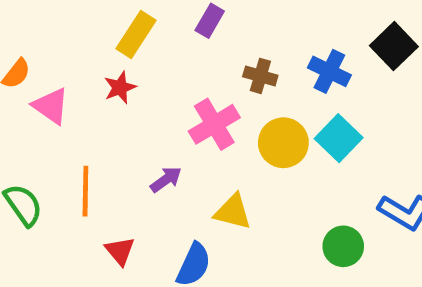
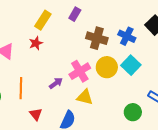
brown cross: (260, 76) -> (97, 38), size x1.5
pink cross: (214, 124) -> (80, 71), moved

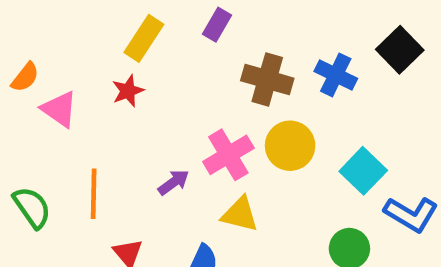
cyan square: (131, 65) -> (363, 171), moved

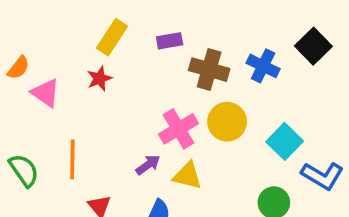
purple rectangle: (217, 25) -> (170, 41), moved, turned 50
purple arrow: (174, 182) -> (148, 165), moved

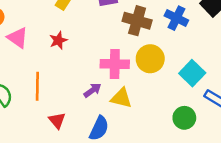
red star: (99, 79) -> (58, 40), moved
pink cross: (179, 129) -> (115, 64), turned 32

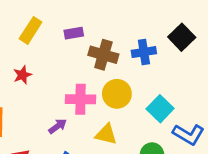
blue cross: (176, 18) -> (144, 52), turned -35
yellow triangle: (121, 98) -> (106, 134), moved

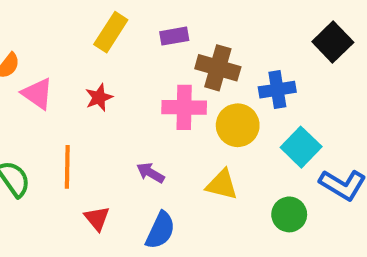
blue cross: (144, 52) -> (277, 90), moved
pink cross: (80, 99) -> (184, 107), moved
purple arrow: (58, 126) -> (150, 173), turned -114

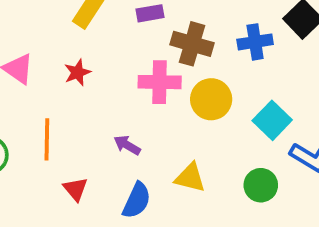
blue cross: (277, 90) -> (255, 42), moved
yellow triangle: (222, 185) -> (190, 178), moved

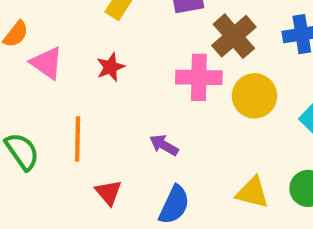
brown cross: (192, 44) -> (234, 36), turned 33
yellow triangle: (190, 178) -> (252, 193), moved

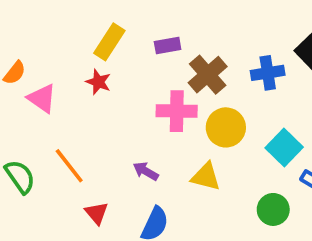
red star: (110, 67) -> (98, 82), moved, turned -30
orange line: (78, 139) -> (69, 166), turned -39
yellow triangle: (252, 193) -> (206, 177), moved

